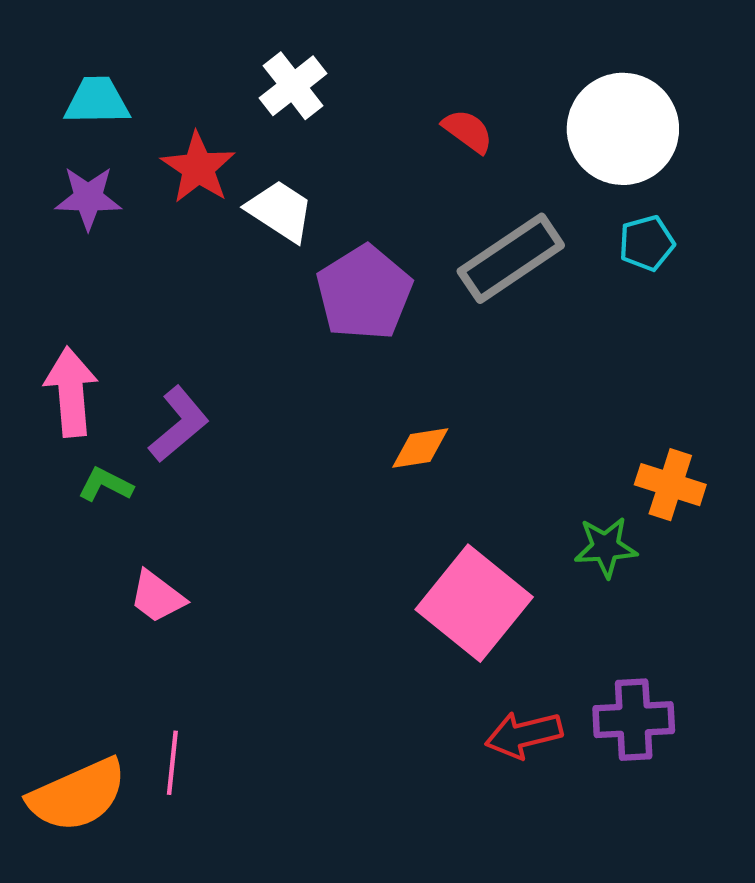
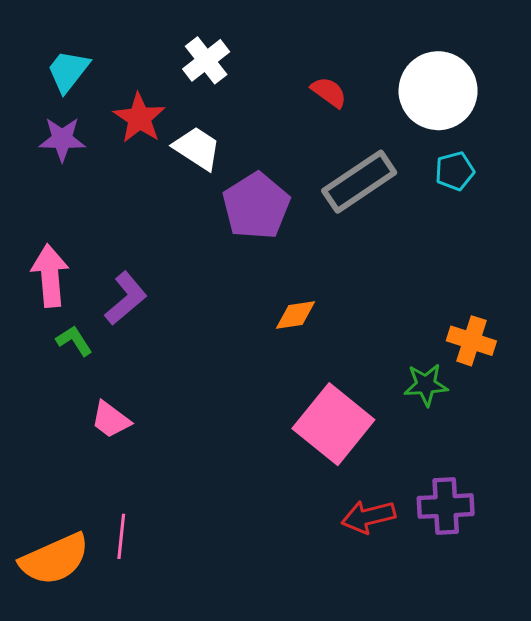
cyan trapezoid: (97, 101) -> (68, 71), turned -51
green L-shape: (105, 485) -> (74, 341), turned 30

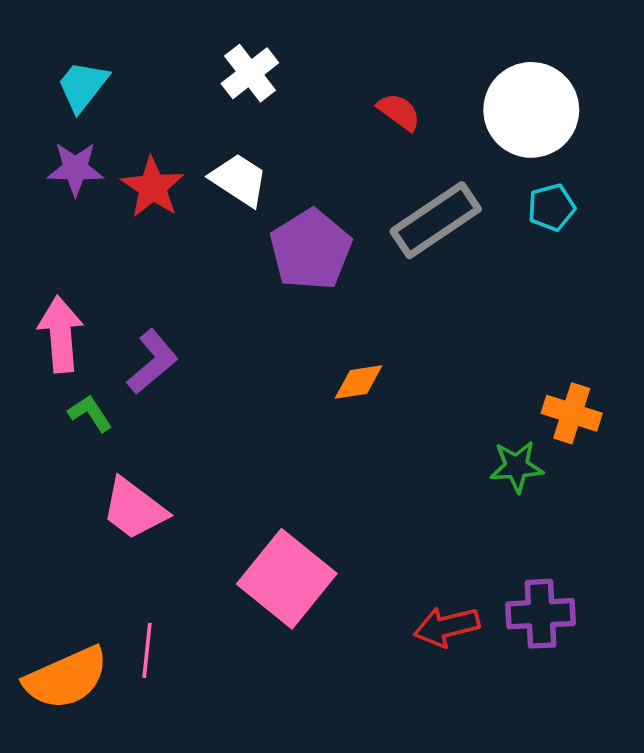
red star: (139, 118) -> (153, 187), moved
pink trapezoid: (111, 420) -> (134, 509), size x1.4
pink square: (333, 424) -> (287, 579), moved

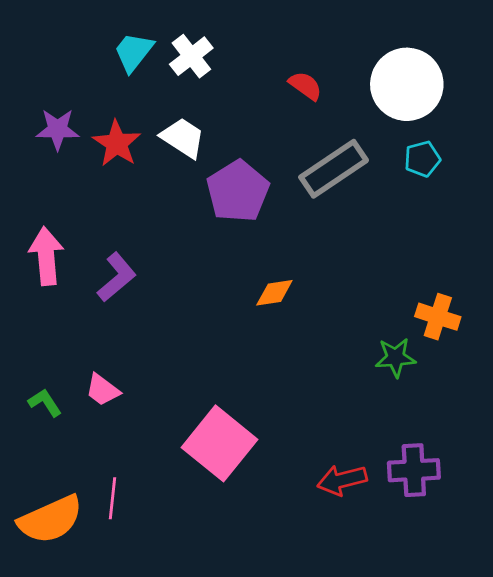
cyan trapezoid: (83, 86) -> (134, 52), moved
green L-shape: (90, 413) -> (45, 403), moved
pink trapezoid: (134, 509) -> (103, 390), size x0.7

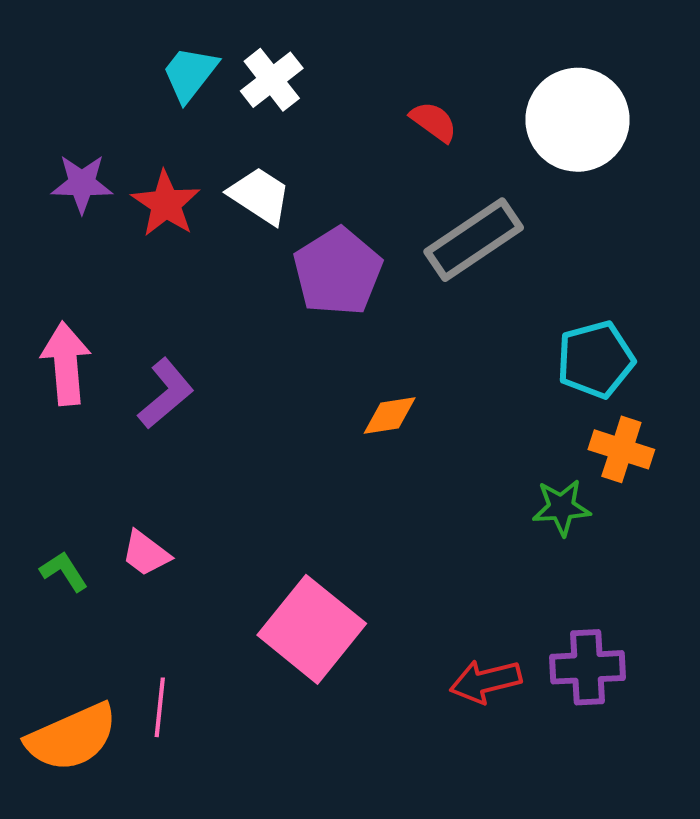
cyan pentagon: (422, 159) -> (595, 360), moved, size x1.5

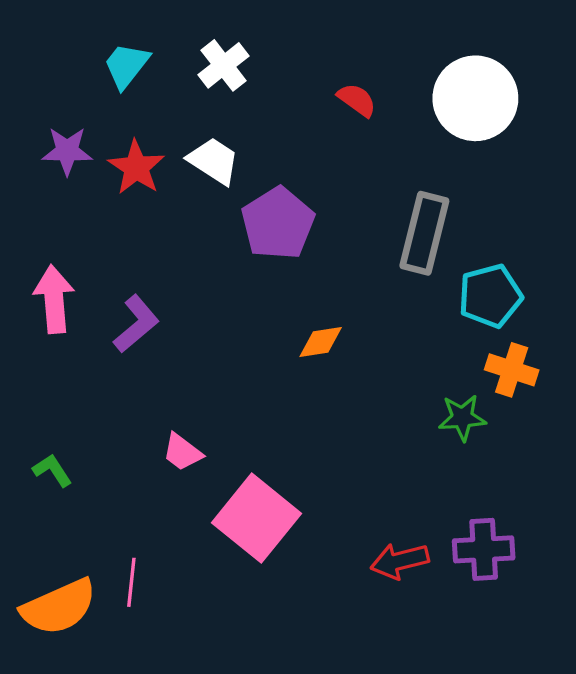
cyan trapezoid: (190, 74) -> (126, 65), moved
gray rectangle: (474, 240) -> (424, 233), moved, turned -42
pink trapezoid: (146, 553) -> (182, 452), moved

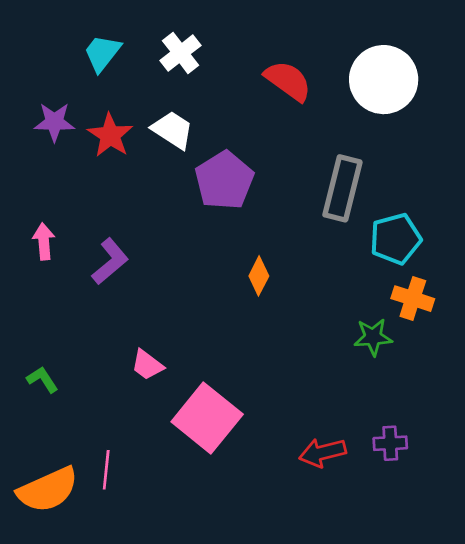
red semicircle: (357, 100) -> (288, 81), size x1.5
pink arrow: (54, 299) -> (44, 241), size x0.7
orange diamond: (321, 342) -> (259, 276), turned -54
purple cross: (484, 549) -> (390, 443), size x0.7

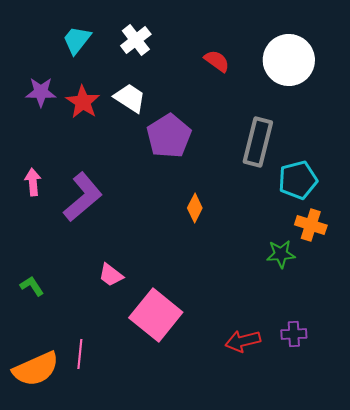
red semicircle: (288, 81) -> (217, 61), size x0.7
purple L-shape: (110, 261) -> (83, 197), size x1.4

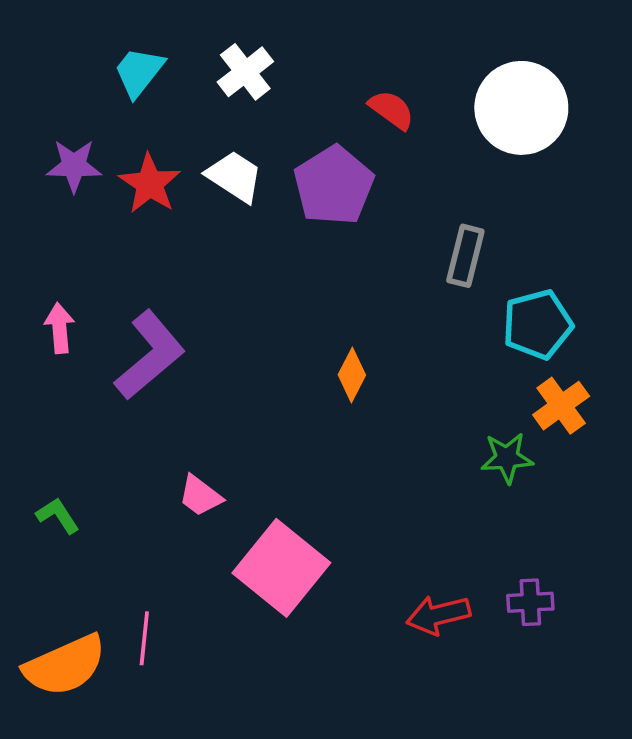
purple pentagon: (169, 136) -> (334, 185), moved
gray rectangle: (258, 142) -> (465, 256), size x0.7
orange cross: (311, 225) -> (561, 406), turned 36

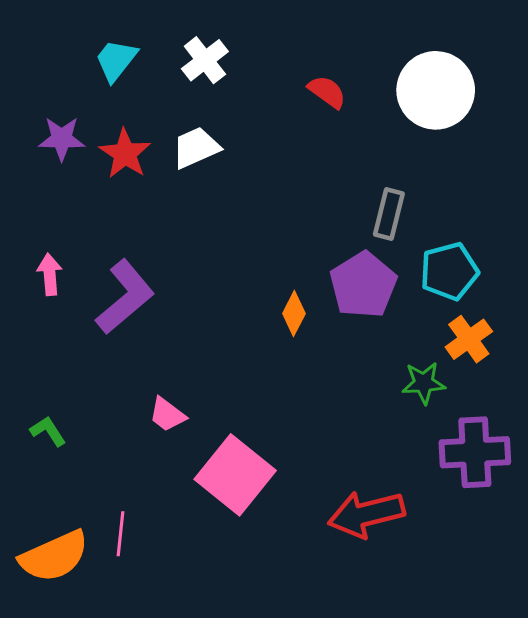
white trapezoid: (235, 176) -> (196, 148), turned -57
purple pentagon: (334, 185) -> (363, 285), moved
purple cross: (530, 602) -> (475, 452), moved, size x1.8
red arrow: (438, 615) -> (366, 514), size x1.4

